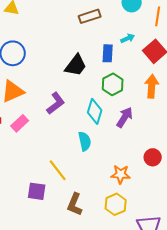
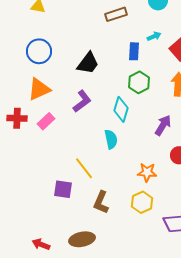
black trapezoid: (76, 65) -> (88, 63), moved
purple arrow: (125, 117) -> (163, 125), moved

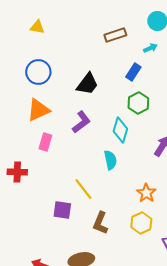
cyan arrow: (154, 36) -> (150, 48), moved
blue rectangle: (134, 51) -> (133, 72), turned 30
red cross: (17, 118) -> (17, 172), moved
pink rectangle: (46, 121) -> (45, 142), turned -30
orange star: (147, 172) -> (146, 193), turned 30

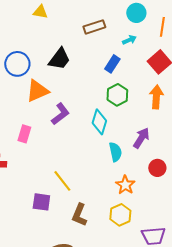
yellow triangle: (37, 27) -> (40, 12), moved
black trapezoid: (87, 84) -> (59, 59), moved
orange triangle: (38, 110) -> (37, 91), moved
cyan semicircle: (110, 160) -> (115, 152), moved

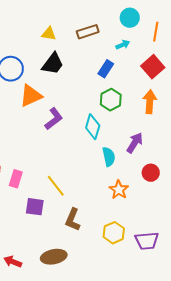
yellow triangle: (40, 12) -> (49, 34), moved
pink rectangle: (24, 134) -> (16, 179), moved
yellow hexagon: (120, 215) -> (114, 233), moved

